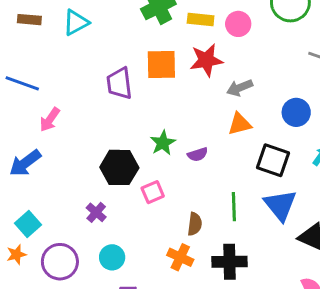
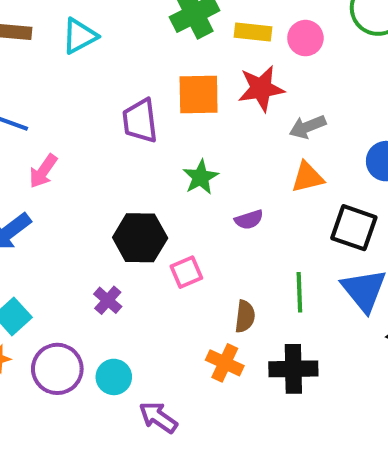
green star: (163, 143) -> (201, 177), moved
cyan circle: (112, 257) -> (114, 377), moved

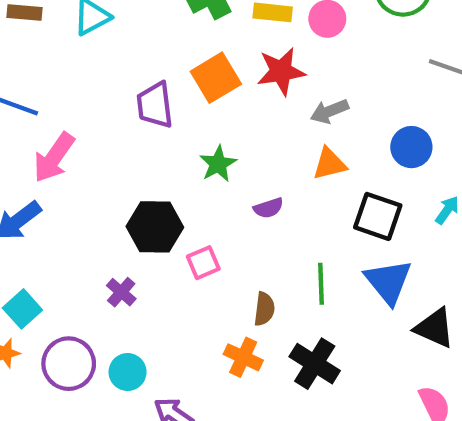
orange square: (199, 95) -> (216, 78), turned -30
pink arrow: (43, 171) -> (54, 158), size x1.4
black cross: (293, 369) -> (315, 364), turned 33

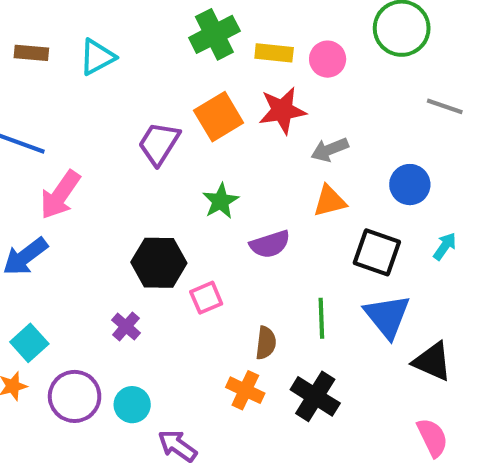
purple trapezoid: (155, 105) -> (159, 143), turned 39
purple semicircle: (268, 208) -> (270, 244), size x1.4

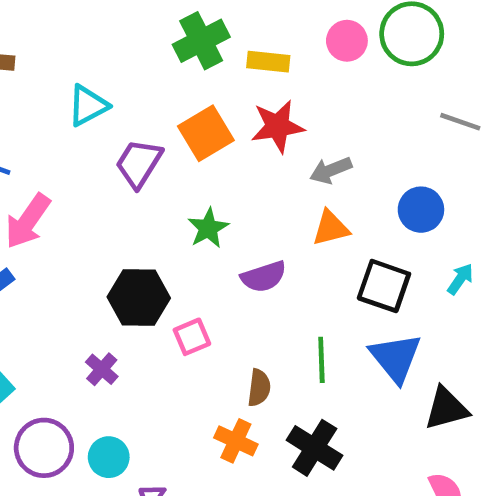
cyan triangle: (97, 57) -> (88, 106), moved
pink circle: (328, 59) -> (347, 41), moved
black triangle: (432, 361) -> (446, 409), turned -39

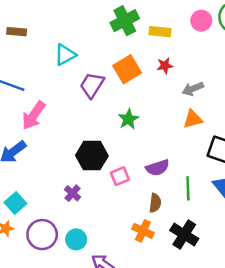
red star: (278, 126) -> (165, 66), size x0.6
purple semicircle: (264, 277) -> (158, 168), moved

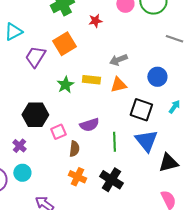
yellow rectangle: (160, 32) -> (91, 80), moved
red star: (165, 66) -> (95, 21), moved
brown semicircle: (155, 203) -> (74, 149), moved
cyan circle: (76, 239) -> (22, 173), moved

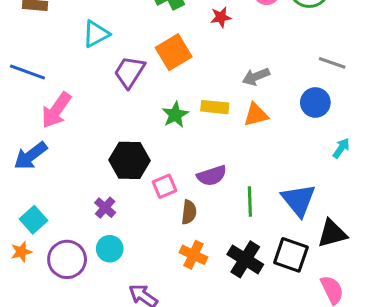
gray line: (174, 39) -> (332, 63), moved
black square: (141, 110) -> (291, 255), moved

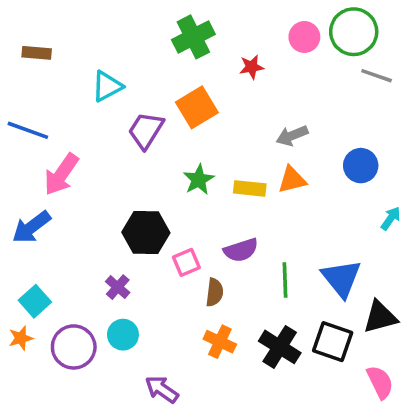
gray line: (332, 63) -> (377, 76), moved
yellow rectangle: (215, 107) -> (250, 188), moved

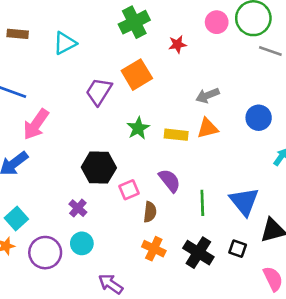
cyan triangle: (107, 86) -> (65, 43), moved
purple semicircle: (241, 250) -> (170, 181), turned -110
black square: (333, 342) -> (238, 249), size x0.6

